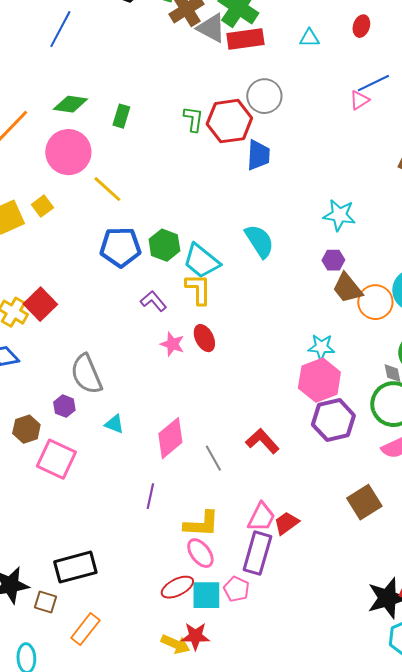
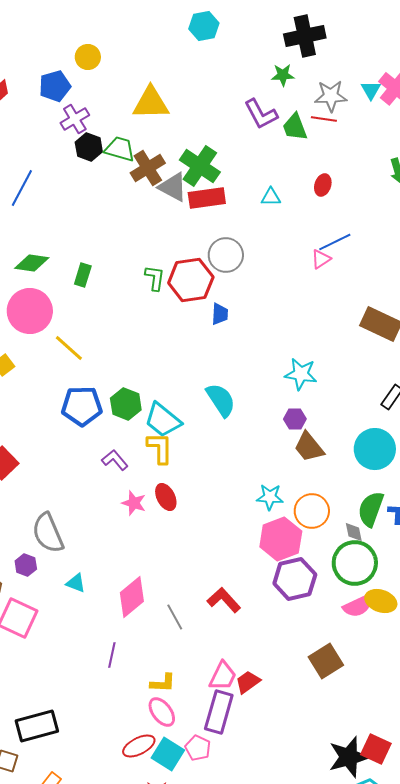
blue trapezoid: (258, 155) -> (220, 314), size x0.7
orange circle: (375, 302) -> (312, 511), moved
cyan star: (321, 347) -> (270, 497), moved
yellow L-shape: (201, 524) -> (163, 683), size x0.7
cyan square: (206, 595) -> (168, 754), turned 32

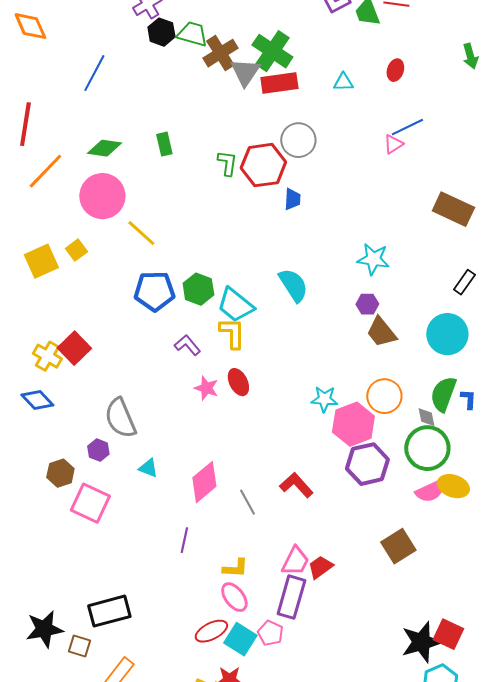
gray triangle: (173, 187) -> (245, 72), turned 36
green rectangle: (83, 275) -> (164, 144), moved, turned -30
cyan star: (270, 497) -> (324, 399), moved

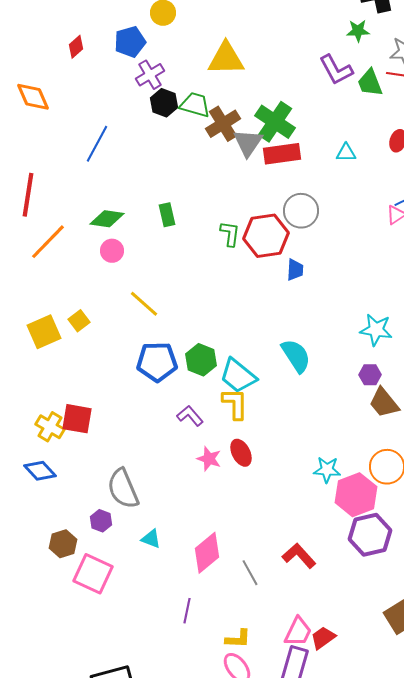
pink circle: (102, 196) -> (112, 251), moved, size x0.5
red square: (74, 348) -> (77, 419), turned -36

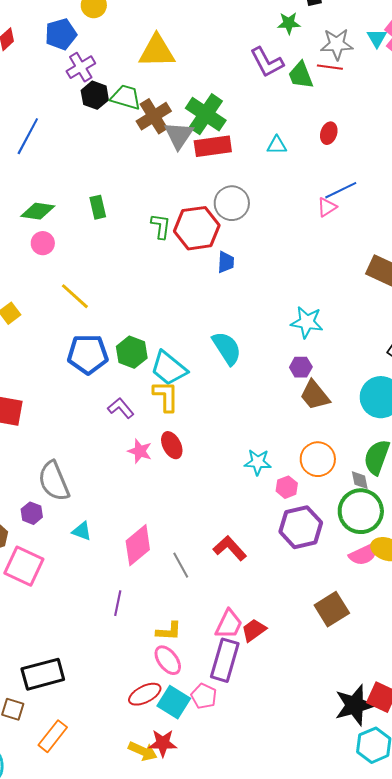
pink hexagon: (356, 495) -> (287, 487), size x0.5

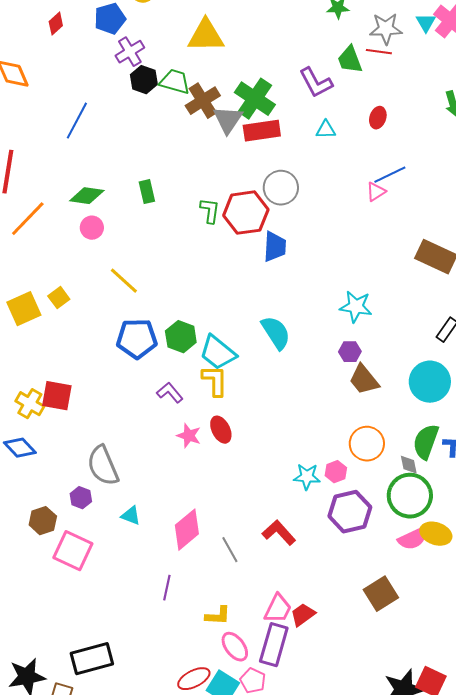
purple L-shape: (267, 62) -> (316, 83), moved
blue trapezoid: (226, 262) -> (275, 247), size x1.4
cyan star: (258, 462) -> (307, 477), moved
pink ellipse: (168, 660) -> (235, 647), moved

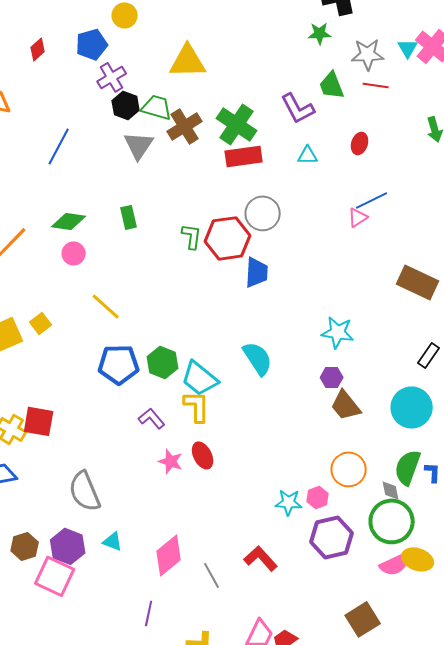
red line: (379, 52) -> (376, 85), moved
gray triangle: (228, 120) -> (139, 145), moved
purple hexagon: (81, 498) -> (68, 546), moved, size x1.6

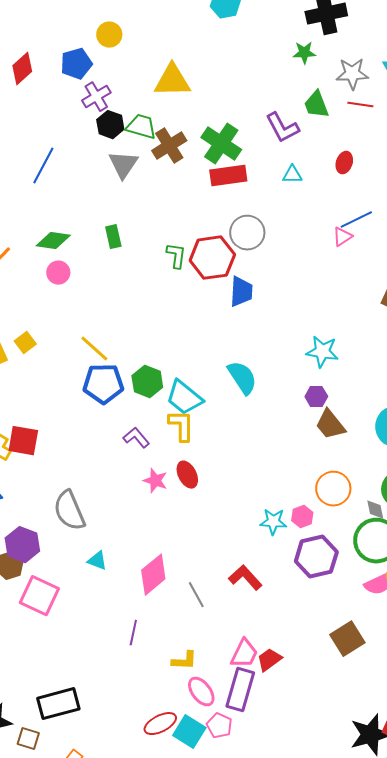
red diamond: (38, 49) -> (22, 69), size x1.4
yellow line: (106, 306) -> (94, 349), moved
purple hexagon: (68, 546) -> (22, 545), moved

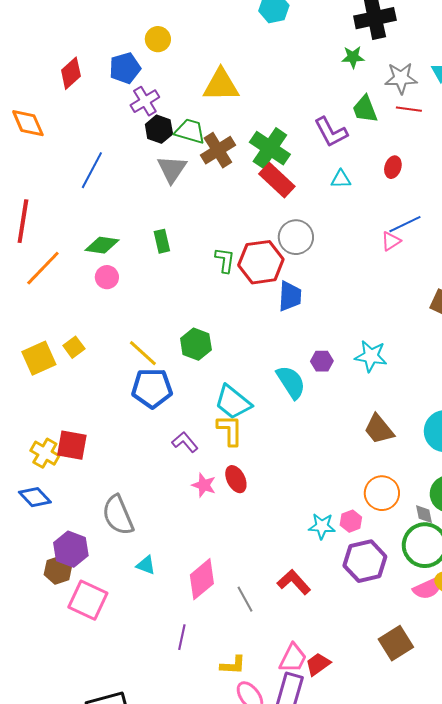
red rectangle: (228, 176) -> (277, 180), turned 51
green hexagon: (147, 382) -> (196, 344), moved
purple hexagon: (316, 397) -> (322, 361), moved

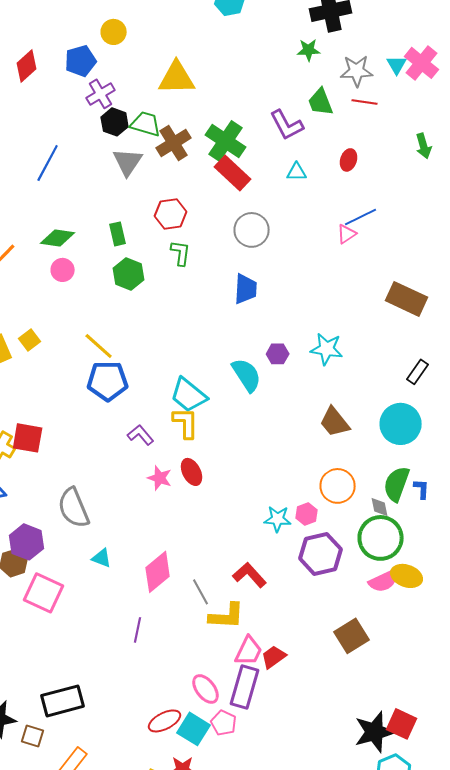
red hexagon: (261, 262) -> (171, 214), moved, size x0.7
green hexagon: (196, 344) -> (129, 274), moved
yellow L-shape: (233, 665) -> (227, 616), moved, size x1.4

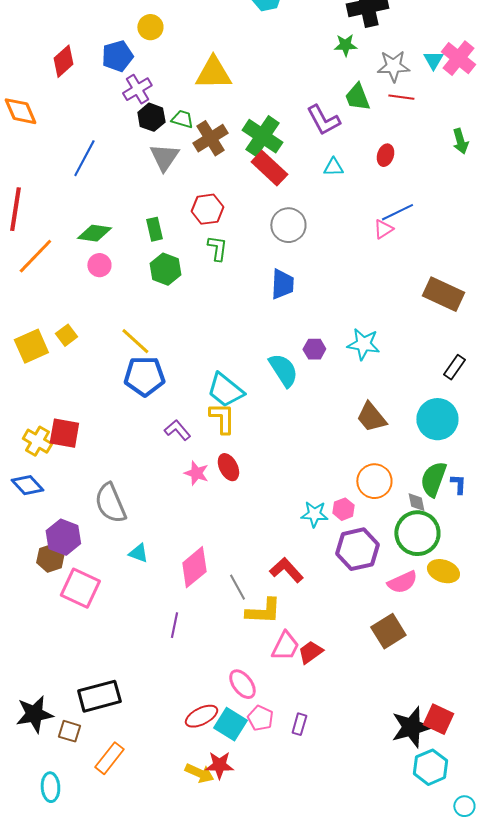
green trapezoid: (146, 124) -> (182, 119), size x0.7
pink semicircle: (384, 581) -> (402, 582), moved
purple rectangle: (245, 687) -> (299, 724), moved, size x0.5

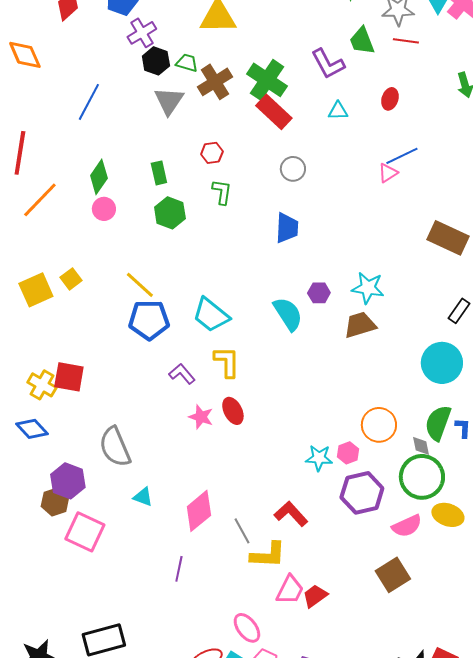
red hexagon: (207, 209) -> (212, 153), size x0.7
gray circle: (288, 225) -> (293, 169), size x0.7
green diamond: (94, 233) -> (99, 177), turned -64
cyan trapezoid: (225, 390) -> (211, 315), moved
brown trapezoid: (371, 417) -> (360, 325), moved, turned 112

